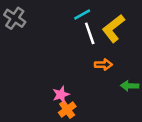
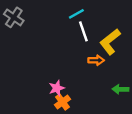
yellow L-shape: (113, 28) -> (110, 42), moved
green arrow: (130, 86) -> (120, 89), moved

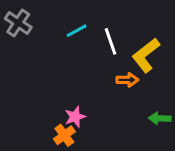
cyan line: (76, 14) -> (77, 31), moved
orange cross: (62, 102) -> (64, 135), moved

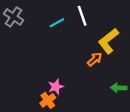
white line: (110, 41) -> (82, 16), moved
orange arrow: (127, 80) -> (95, 59), turned -42

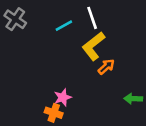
yellow L-shape: (108, 41) -> (93, 46), moved
orange cross: (48, 100) -> (54, 113), turned -35

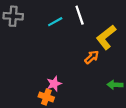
gray cross: (15, 19) -> (13, 16), turned -30
yellow L-shape: (93, 46) -> (106, 37), moved

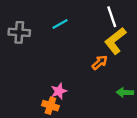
white line: (80, 15) -> (112, 17), moved
gray cross: (13, 16) -> (19, 32), moved

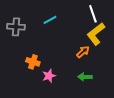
green arrow: (125, 92) -> (85, 77), moved
orange cross: (50, 106) -> (33, 62), moved

